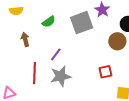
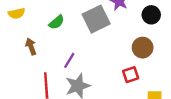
brown circle: (117, 41) -> (143, 48), moved

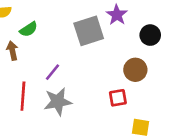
green semicircle: (57, 22) -> (29, 29), moved

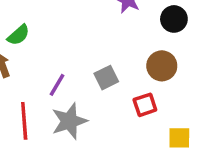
gray square: (89, 31) -> (106, 78), moved, size x0.6

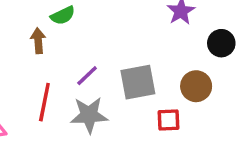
gray square: (106, 78) -> (138, 82), size x1.5

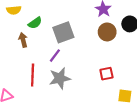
gray square: (138, 82) -> (63, 32), moved
brown circle: (196, 86) -> (107, 32), moved

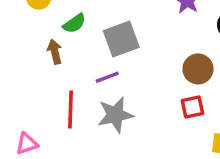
brown circle: (107, 32) -> (198, 69), moved
purple line: (55, 56) -> (107, 77), turned 32

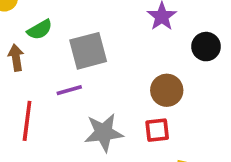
gray star: (115, 115) -> (104, 133), moved

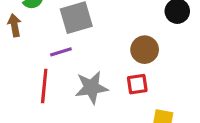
red line: (27, 121) -> (44, 86), moved

